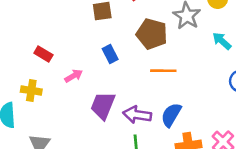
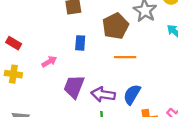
brown pentagon: (152, 34) -> (115, 26), turned 30
red rectangle: (43, 54) -> (14, 43), moved
blue rectangle: (110, 54) -> (80, 43), turned 32

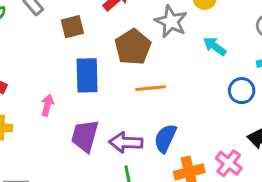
blue rectangle: (80, 43) -> (87, 75), size x1.6
pink arrow: (49, 62) -> (47, 105), turned -40

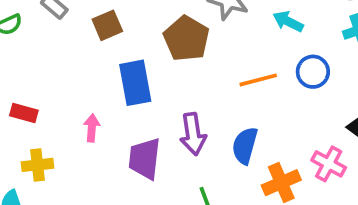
orange line: (151, 88) -> (258, 80), moved
blue circle: (242, 91) -> (313, 72), moved
purple arrow: (126, 142) -> (193, 134), moved, turned -92

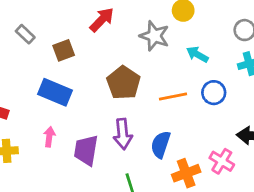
brown pentagon: (186, 39) -> (123, 83), moved
blue rectangle: (135, 83) -> (55, 92), moved, turned -60
pink arrow: (92, 128) -> (49, 137), moved

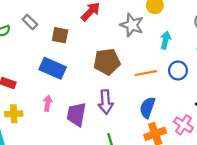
brown square: (64, 50) -> (60, 35), turned 30
cyan arrow: (197, 54) -> (165, 40), turned 72
brown pentagon: (123, 83) -> (107, 62), turned 30
blue semicircle: (161, 144) -> (147, 108), moved

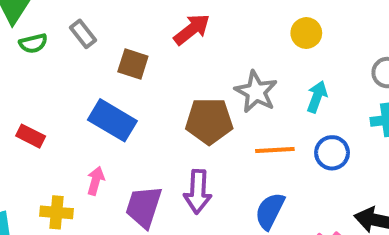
gray star: (132, 25) -> (256, 92), moved
yellow cross: (14, 114) -> (57, 212), moved

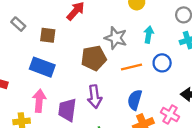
pink arrow: (96, 181) -> (39, 101), size x1.5

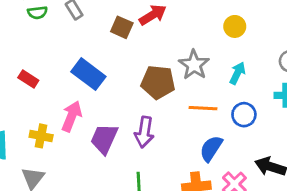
brown square: (48, 35) -> (122, 27), moved
blue semicircle: (135, 100) -> (211, 148), moved

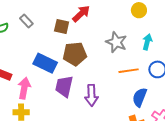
brown pentagon: (158, 82) -> (75, 54), moved
pink arrow: (72, 116) -> (24, 88), moved
purple trapezoid: (104, 139) -> (64, 86), moved

